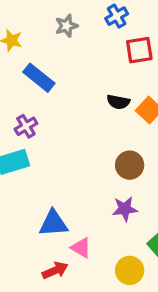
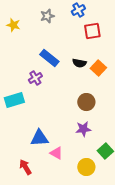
blue rectangle: (39, 78) -> (49, 58), moved
purple cross: (26, 126) -> (35, 78), moved
red arrow: (55, 270) -> (25, 167), moved, turned -98

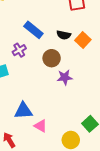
brown circle: (86, 102) -> (52, 58), moved
purple star: (83, 129) -> (65, 77), moved

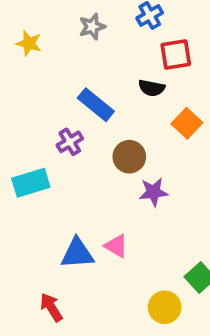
black semicircle: (64, 35) -> (152, 88), moved
pink triangle: (40, 126) -> (116, 246), moved

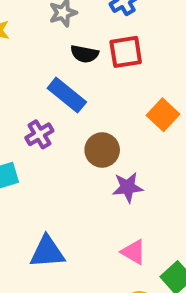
red square: (176, 54) -> (126, 52), moved
black semicircle: (152, 88) -> (84, 54), moved
pink triangle: (116, 246) -> (134, 252), moved

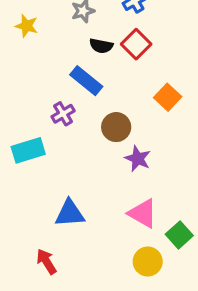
red square: (126, 52) -> (136, 44), turned -36
purple star: (128, 187) -> (138, 159), turned 30
pink triangle: (134, 252) -> (143, 213), size x1.4

